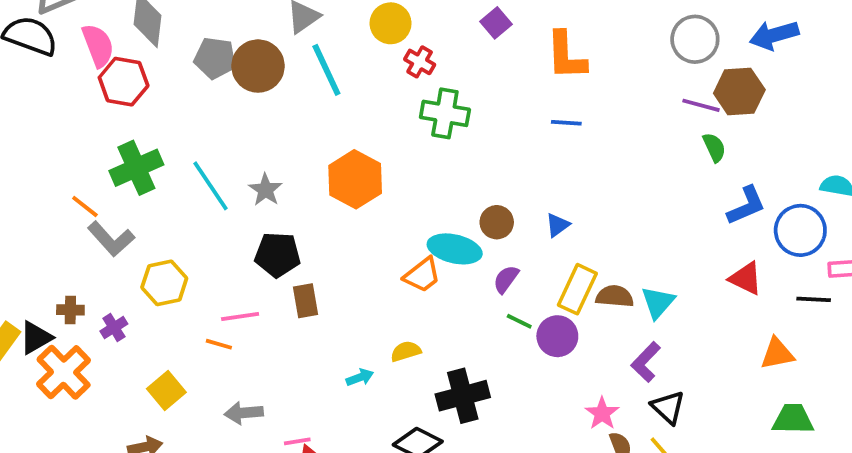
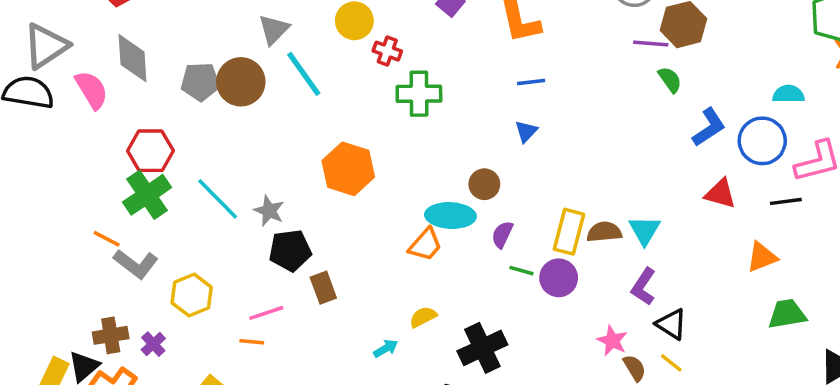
red hexagon: (124, 82) -> (150, 151), moved
gray star: (266, 190) -> (269, 211), moved
blue triangle: (558, 225) -> (526, 131), moved
brown cross: (70, 310) -> (111, 335), size x1.4

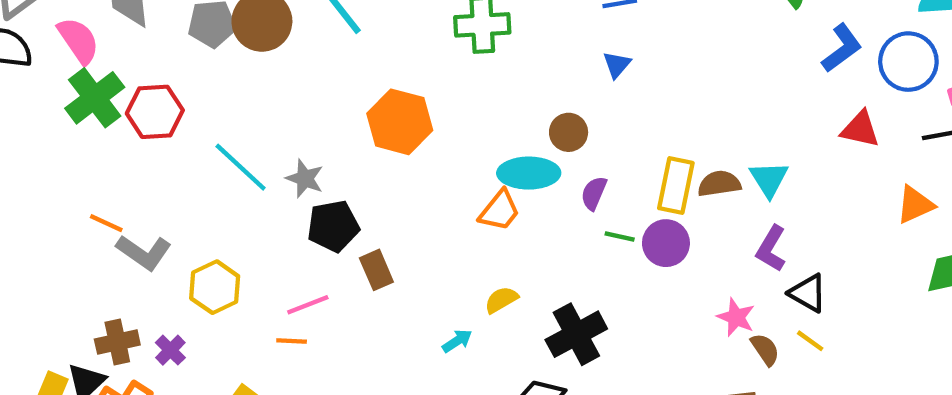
green cross: (147, 195) -> (95, 98), moved

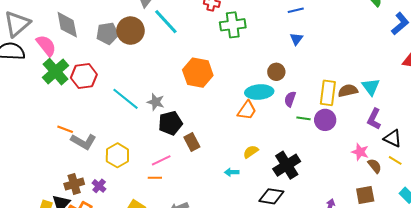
cyan arrow: (457, 341) -> (232, 172), turned -144

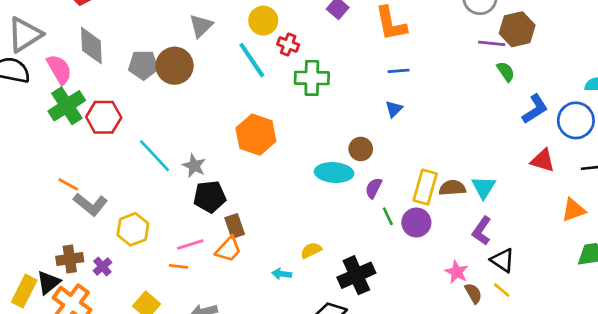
cyan line: (166, 22) -> (252, 60), moved
orange trapezoid: (247, 110) -> (228, 249), moved
green line: (303, 118) -> (388, 216), turned 48

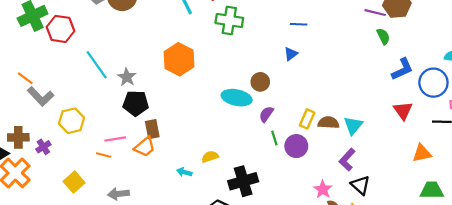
red triangle: (543, 160) -> (403, 111), turned 30
yellow rectangle: (425, 187) -> (307, 119), size x0.7

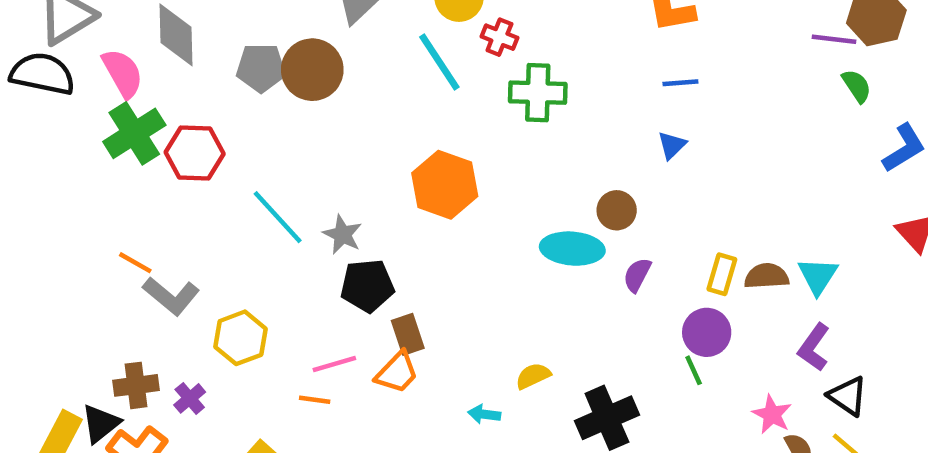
green line: (274, 138) -> (694, 370), moved

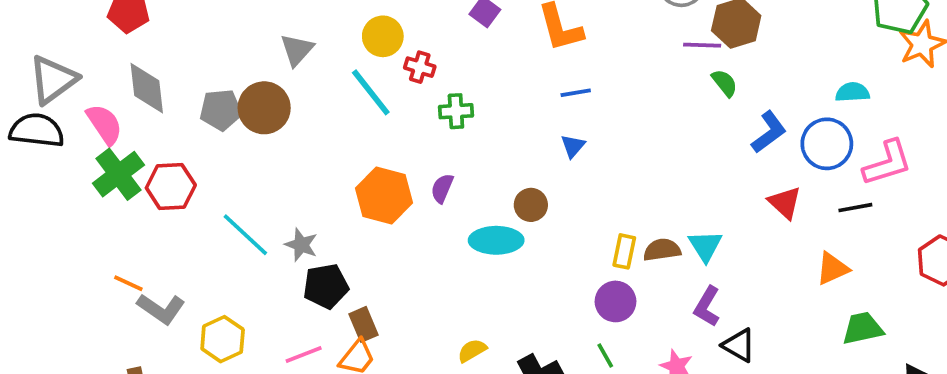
green cross: (538, 93) -> (456, 111), size x0.7
purple semicircle: (637, 275) -> (442, 188), moved
green line: (694, 370) -> (605, 356), moved

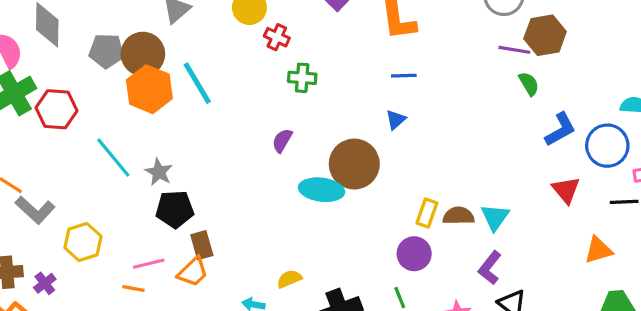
cyan line: (371, 92) -> (197, 83), moved
orange hexagon: (384, 196) -> (149, 89), moved
brown circle: (531, 205) -> (354, 164), size x1.8

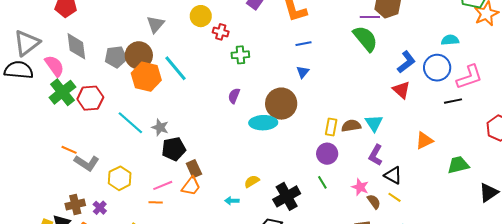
green semicircle: (529, 84) -> (365, 39), moved, size x1.8
red triangle: (566, 190) -> (401, 90), moved
orange triangle: (598, 250) -> (424, 141), moved

